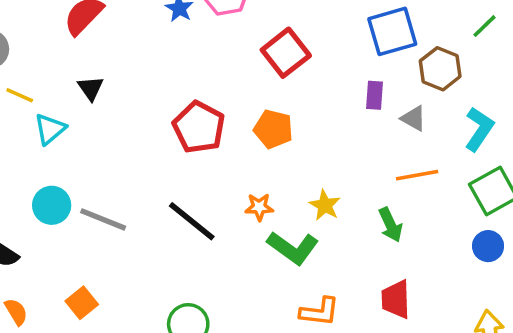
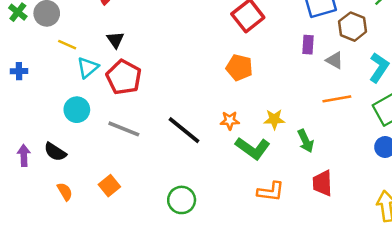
red pentagon: (199, 127) -> (124, 77), moved
cyan circle: (52, 205) -> (77, 110), moved
yellow star: (325, 205) -> (274, 119), turned -30
green arrow: (390, 225) -> (306, 141), moved

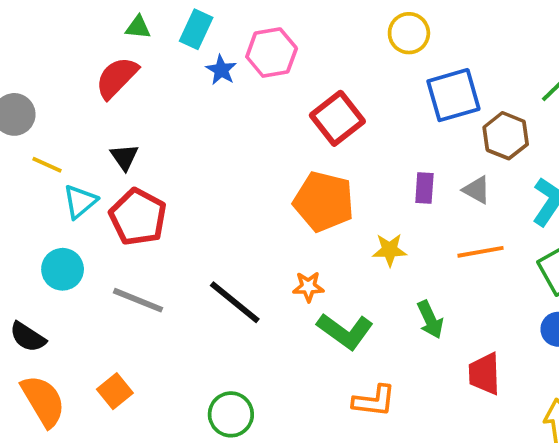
purple rectangle: (308, 45) -> (424, 188), moved
orange pentagon: (239, 68) -> (324, 202), size x1.4
yellow star: (274, 119) -> (390, 250), moved
red trapezoid: (322, 183) -> (484, 374), moved
orange semicircle: (65, 192) -> (43, 401), size x1.8

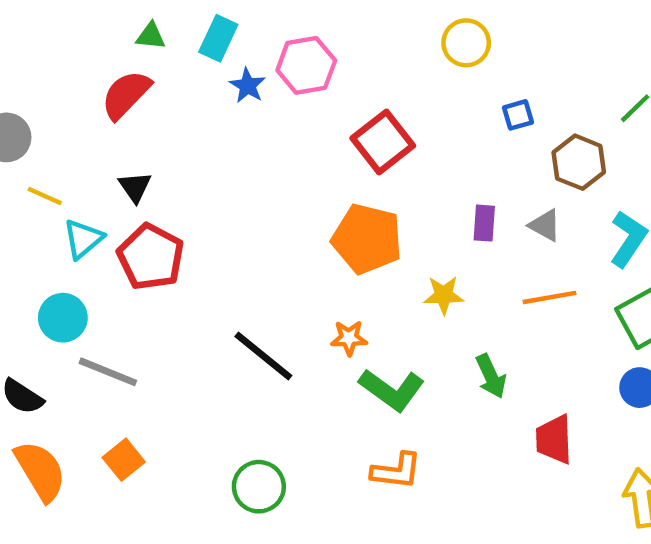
blue square: (453, 95) -> (518, 115), size x0.5
gray line: (138, 300) -> (108, 372), moved
orange L-shape: (374, 401) -> (396, 471), moved

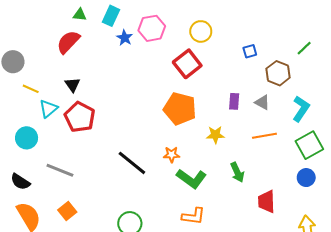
yellow circle: (466, 43) -> (201, 31), moved
cyan circle: (63, 318) -> (27, 138), moved

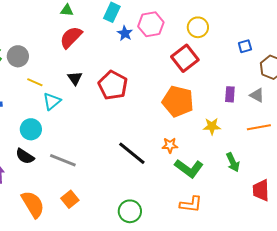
green triangle: (80, 15) -> (67, 10), moved
red pentagon: (80, 117) -> (113, 85), moved
black semicircle: (20, 182) -> (25, 156), moved

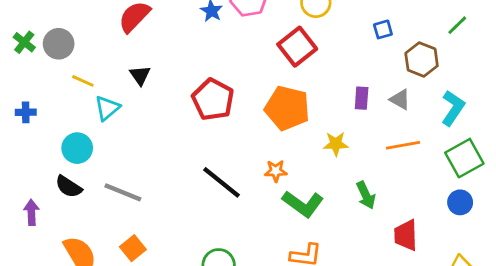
red pentagon: (113, 85) -> (213, 99), moved

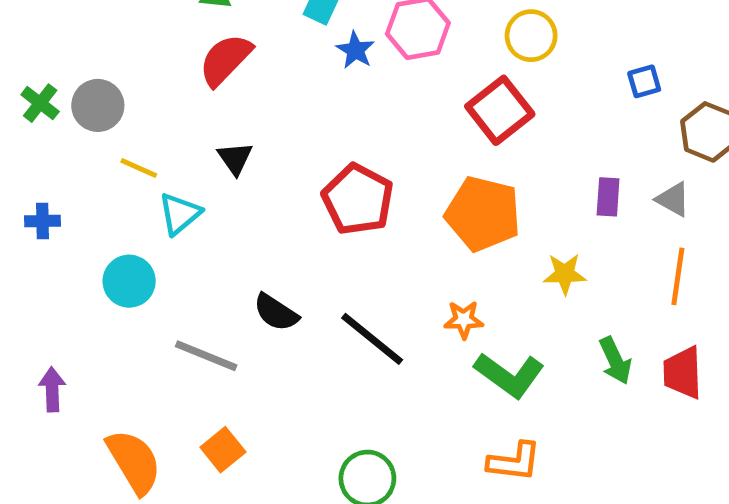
orange line: (403, 145) -> (678, 276), turned -72
black semicircle: (69, 187) -> (276, 312), moved
red trapezoid: (406, 235) -> (683, 373), moved

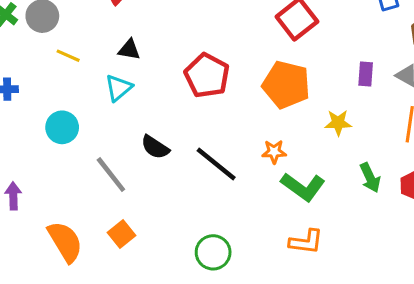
black triangle: (235, 158) -> (129, 50), turned -45
cyan triangle: (180, 214) -> (119, 88), moved
gray line: (206, 356) -> (111, 175), turned 30

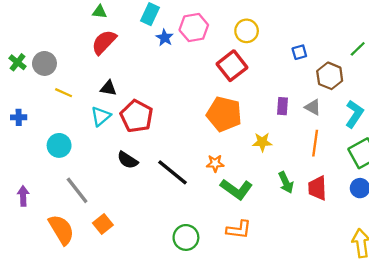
red pentagon: (207, 75) -> (137, 116), moved
gray line: (111, 175) -> (77, 190), moved
green circle: (213, 252) -> (186, 237), moved

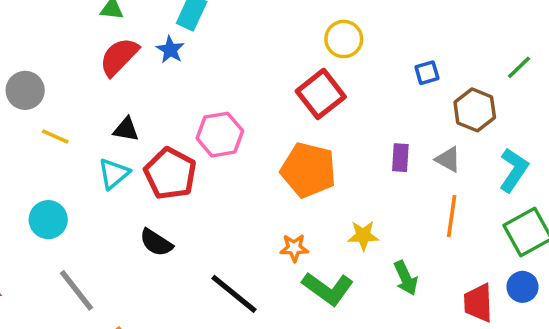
pink hexagon: (194, 28) -> (220, 135), moved
blue star: (165, 38) -> (170, 50), moved
yellow star: (262, 142) -> (363, 236), moved
black line: (172, 172) -> (234, 294), moved
red trapezoid: (317, 188) -> (478, 303), moved

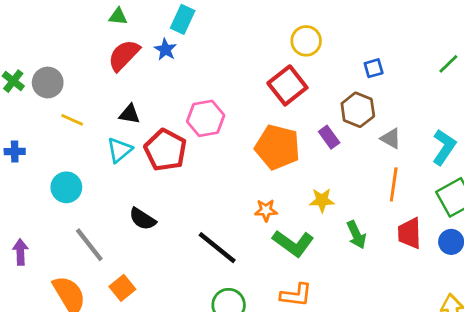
brown hexagon: (475, 110) -> (358, 110), moved
purple rectangle: (400, 158) -> (329, 137), moved, turned -40
black semicircle: (156, 243) -> (142, 219), moved
red trapezoid: (478, 303) -> (410, 233), moved

